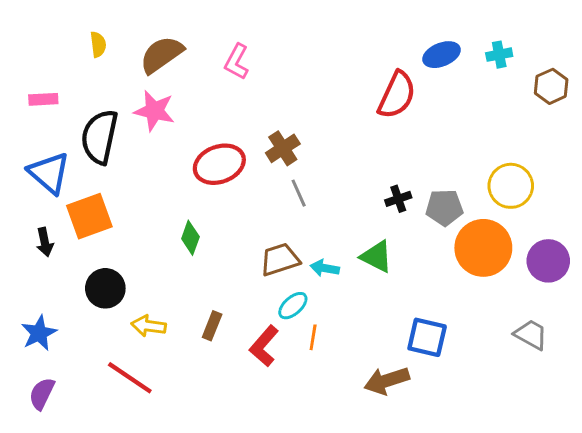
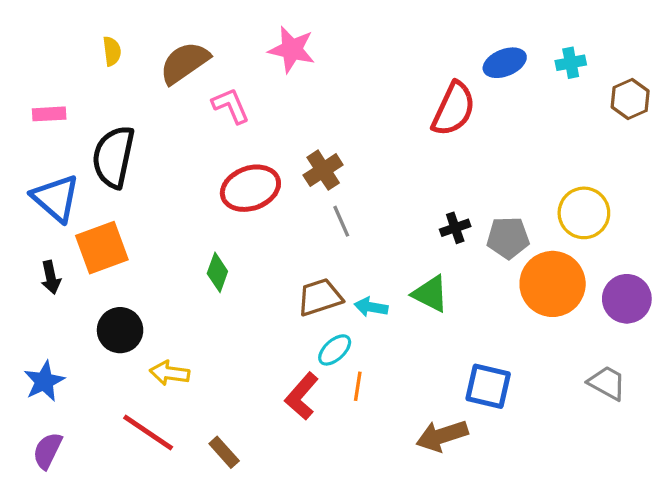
pink L-shape: (237, 62) -> (231, 106), moved, turned 129
pink star: (154, 111) -> (292, 50), moved
brown rectangle: (212, 326) -> (224, 452), moved, turned -64

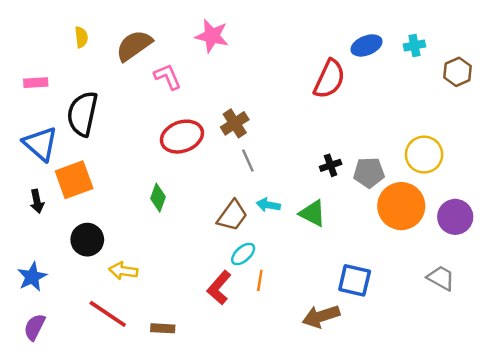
brown trapezoid: (320, 297) -> (232, 216), turned 144
cyan arrow: (371, 307) -> (268, 205), moved
brown rectangle: (224, 452) -> (163, 328), turned -45

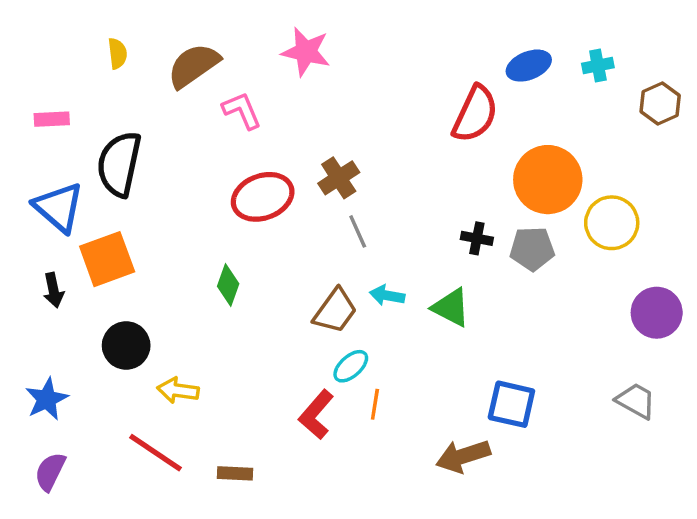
black cross: (331, 165) -> (477, 238), turned 30
orange circle: (401, 206) -> (548, 180), moved

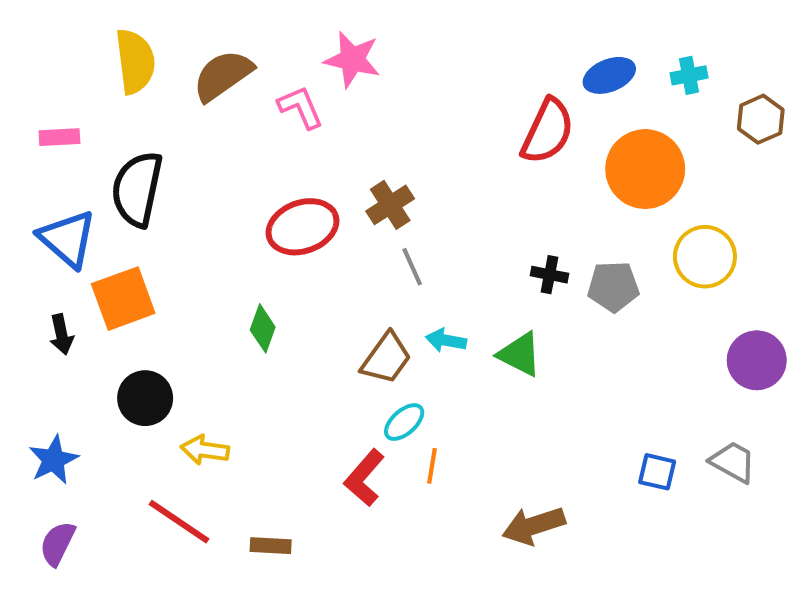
yellow semicircle: (117, 53) -> (135, 61), size x1.8
pink L-shape: (242, 110) -> (301, 107), moved
orange circle: (548, 180) -> (645, 169), moved
blue square: (511, 404) -> (657, 472), moved, size x0.7

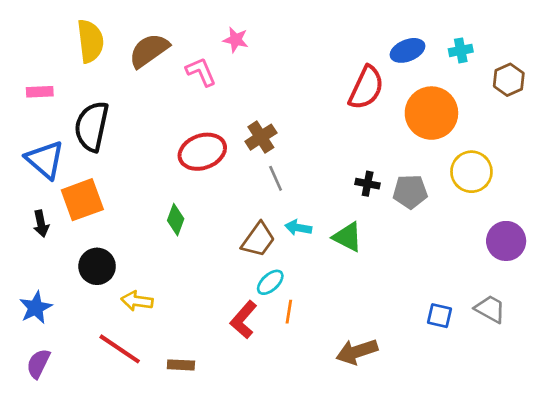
pink star: (352, 59) -> (236, 40), size x0.7

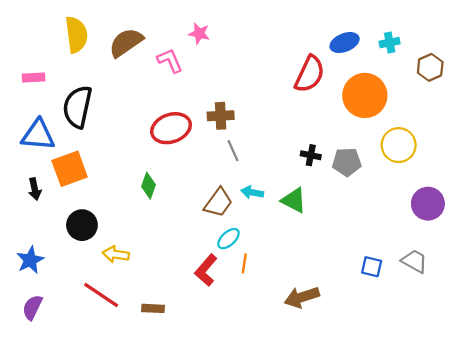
brown cross: (261, 137) -> (221, 116), turned 30
blue triangle: (45, 160) -> (38, 135), turned -36

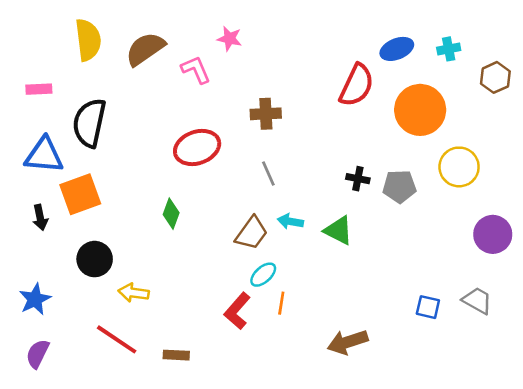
brown cross: (221, 116) -> (266, 114), moved

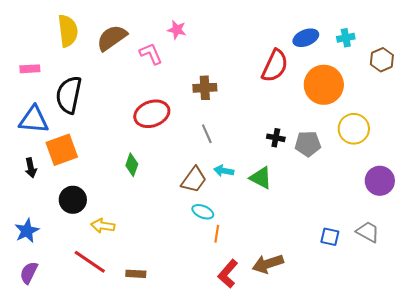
cyan ellipse: (263, 275) -> (203, 212), turned 65
red L-shape: (237, 311) -> (228, 274), moved

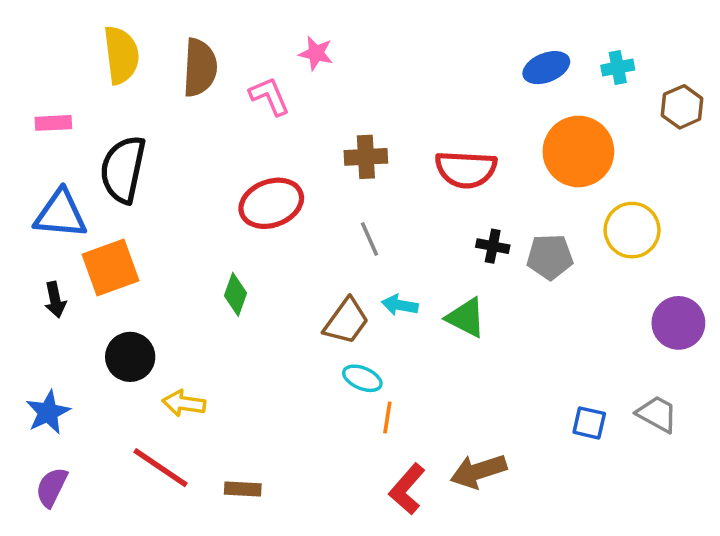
brown semicircle: (112, 38) -> (200, 68), turned 128
red semicircle: (275, 66) -> (466, 169), moved, turned 68

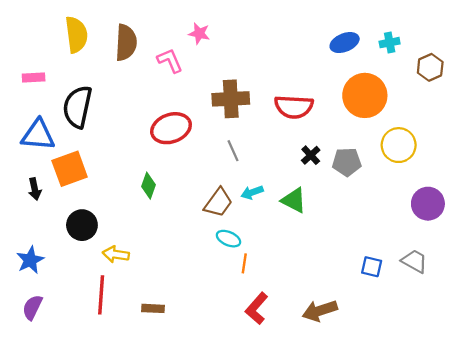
brown cross: (366, 157) -> (231, 99), size x1.4
black cross: (493, 246) -> (311, 155), turned 36
cyan arrow: (400, 305) -> (252, 192), turned -30
red line: (161, 468) -> (101, 295), turned 60
brown arrow: (478, 471) -> (320, 311), moved

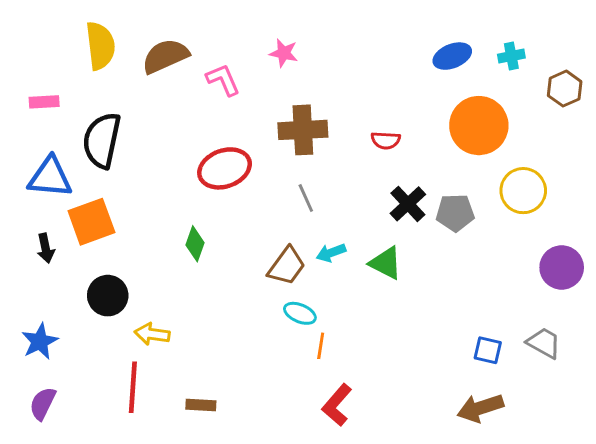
pink star: (199, 34) -> (284, 53), moved
brown semicircle: (126, 43) -> (165, 56), turned -117
red semicircle: (294, 107) -> (386, 140), size x0.6
black cross: (311, 155) -> (408, 204), size x1.4
brown arrow: (320, 311) -> (480, 408), moved

